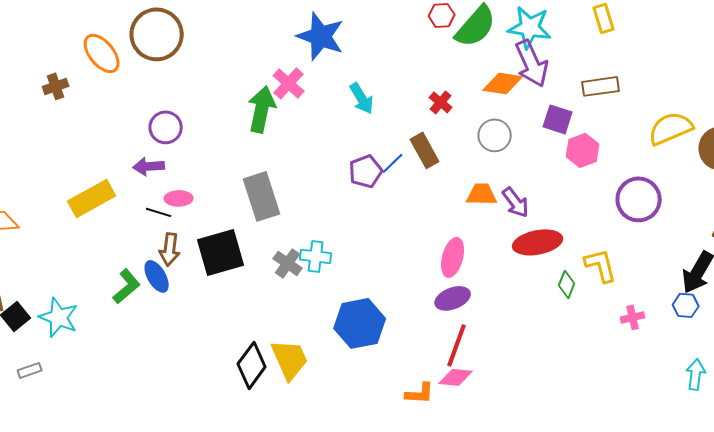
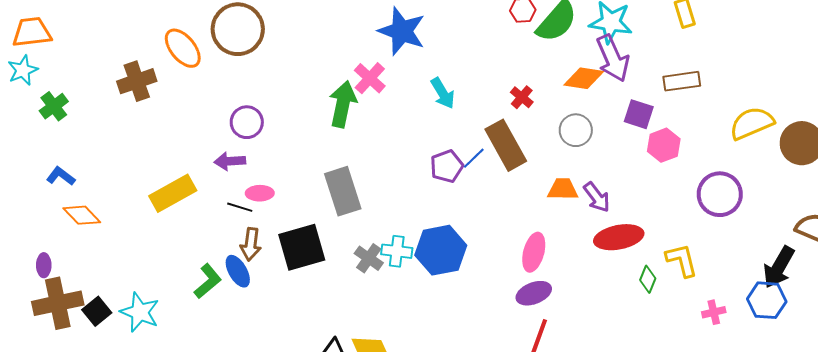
brown cross: (56, 86) -> (137, 81), size x1.5
brown rectangle: (425, 150) -> (506, 145), size x1.4
blue hexagon: (686, 305) -> (767, 300), size x1.5
blue hexagon: (360, 323) -> (441, 250), moved

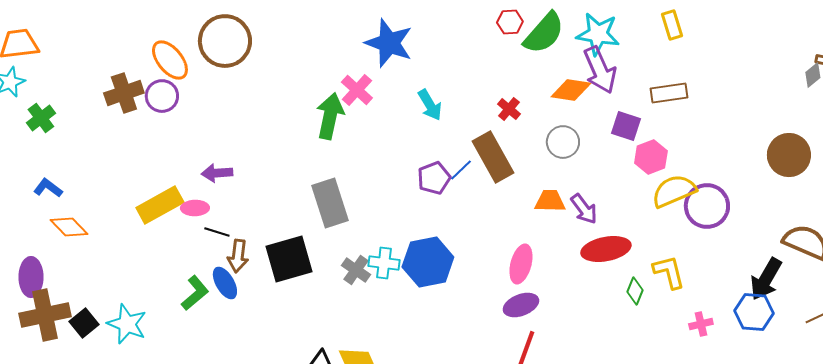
purple circle: (247, 122) -> (162, 96), moved
yellow semicircle: (752, 123) -> (674, 191), moved
pink ellipse: (260, 193) -> (195, 208), moved
black line: (240, 207) -> (217, 232), moved
purple ellipse: (44, 265) -> (31, 277), size x1.6

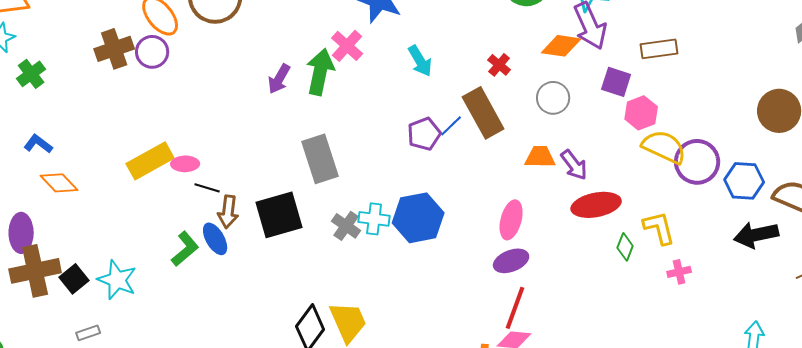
purple arrow: (217, 173) -> (279, 79), moved, turned -56
yellow semicircle: (674, 191) -> (664, 147), turned 48
black arrow: (766, 279) -> (756, 235), turned 48
blue hexagon: (754, 312) -> (744, 181), moved
pink cross: (701, 324) -> (679, 272), moved

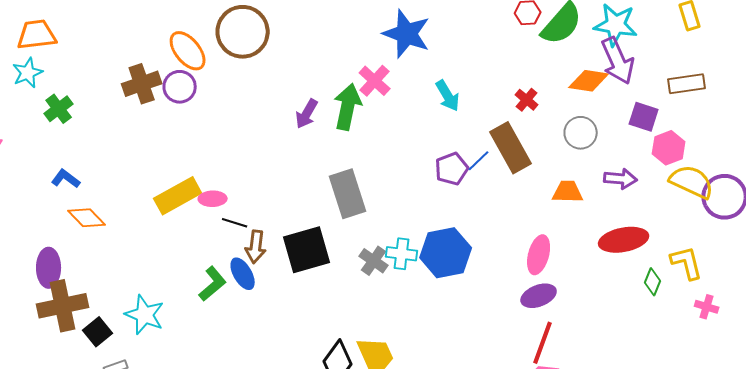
purple arrow: (574, 165) -> (621, 179), moved, turned -48
pink cross: (679, 272) -> (707, 307), turned 30
black square: (74, 279) -> (98, 332), moved

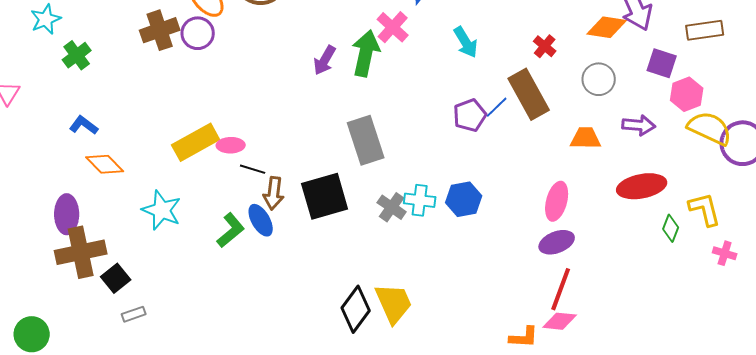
blue hexagon: (446, 253) -> (464, 199), size x0.7
cyan star: (145, 315) -> (162, 210), moved

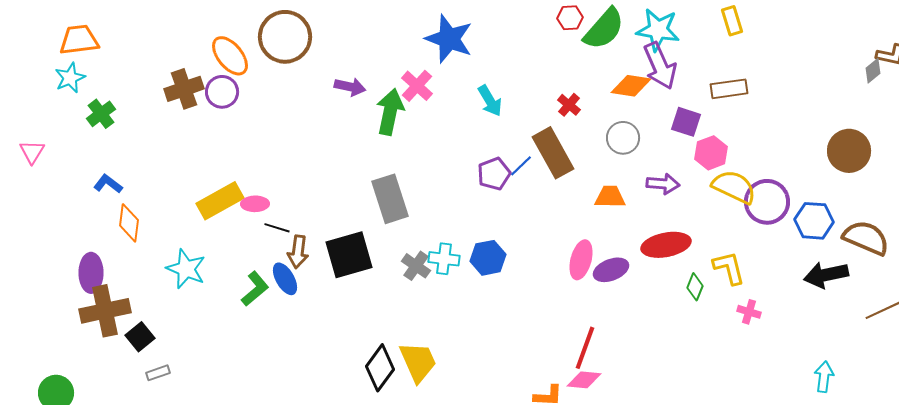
purple arrow: (325, 60) -> (350, 87), moved, turned -108
orange diamond: (105, 164) -> (129, 223), turned 51
purple ellipse: (557, 242) -> (611, 270), moved

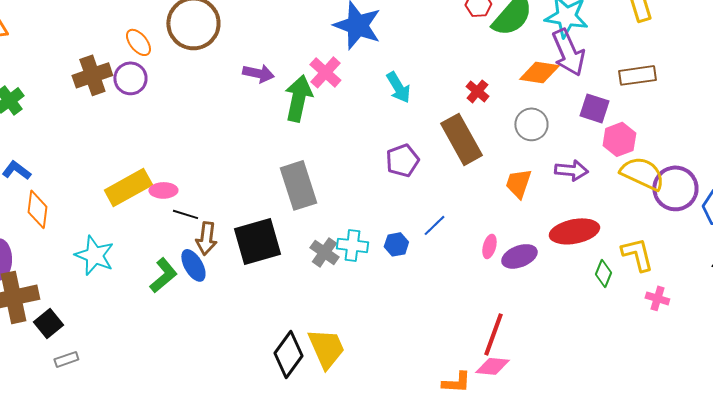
orange ellipse: (230, 56) -> (138, 42), size x0.7
blue line: (521, 166) -> (434, 225), moved
orange trapezoid: (610, 197) -> (518, 183), turned -72
blue hexagon: (488, 258) -> (396, 244), size x0.7
pink ellipse: (581, 260) -> (489, 246), size x0.6

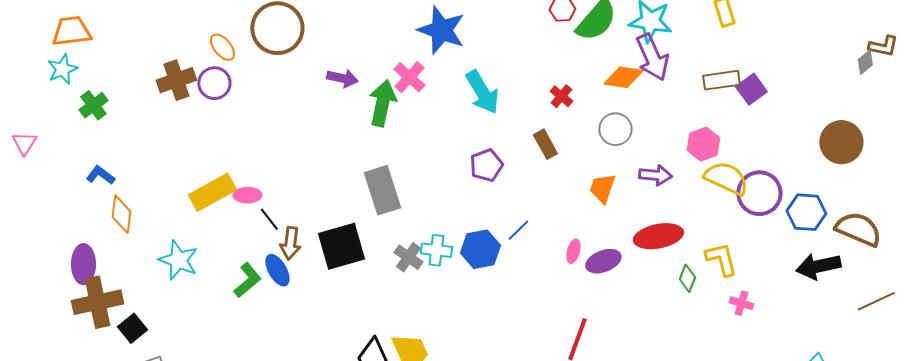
cyan arrow: (398, 87) -> (482, 92), size x1.4
purple square: (594, 108) -> (751, 89), moved, turned 36
brown rectangle: (461, 139) -> (545, 144), size x0.6
black line: (185, 214) -> (269, 219), turned 35
blue hexagon: (396, 244) -> (480, 249), size x1.6

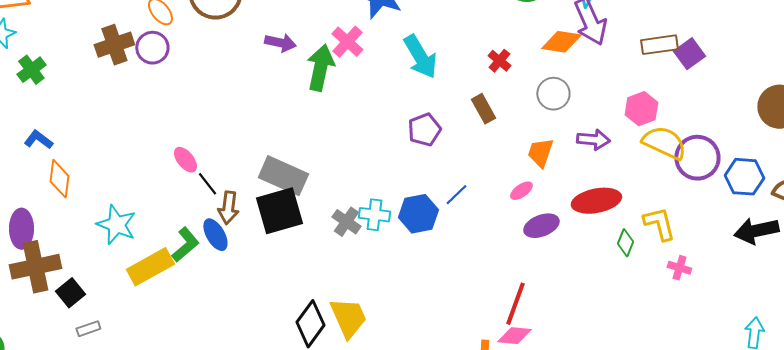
gray rectangle: (382, 190) -> (283, 176), moved, turned -48
yellow rectangle: (212, 192) -> (150, 267), moved
pink ellipse: (247, 195) -> (185, 160), turned 52
pink ellipse: (573, 251) -> (521, 191), moved, turned 40

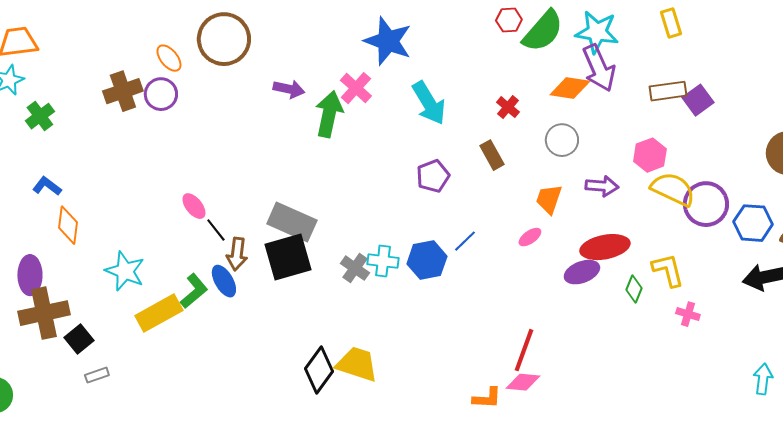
purple ellipse: (541, 226) -> (582, 272), moved
yellow trapezoid: (348, 318) -> (357, 364), turned -48

